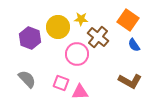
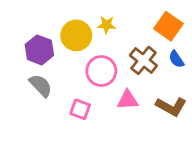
brown cross: (98, 37) -> (143, 60), moved
gray semicircle: (27, 79) -> (41, 85), moved
pink triangle: (80, 92) -> (128, 100), moved

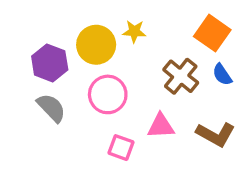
pink circle: (101, 71) -> (108, 94), moved
pink square: (80, 109) -> (121, 148), moved

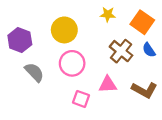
yellow star: (134, 31) -> (108, 14), moved
purple hexagon: (50, 63) -> (20, 40), moved

